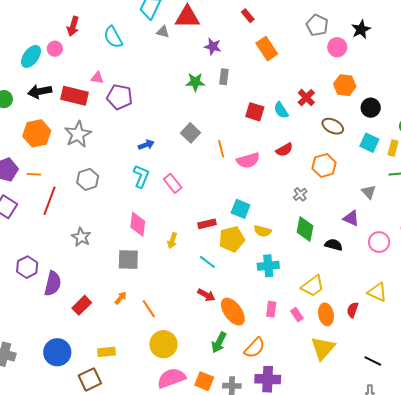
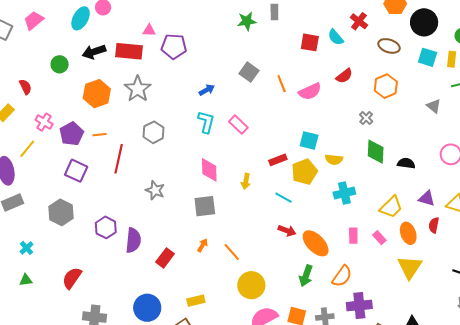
black circle: (371, 108) -> (424, 22), size x1.4
purple triangle: (351, 218) -> (427, 198), moved

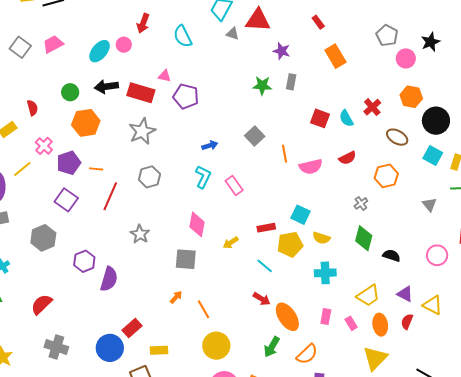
orange hexagon: (97, 94) -> (86, 123), moved
yellow arrow: (246, 181) -> (231, 243), turned 35
red rectangle: (165, 258) -> (132, 328), moved

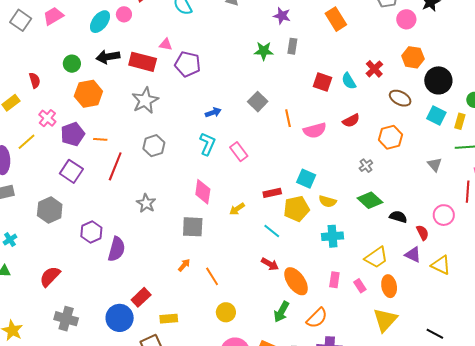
green diamond: (364, 238) -> (370, 200), turned -60
red semicircle: (407, 322) -> (423, 233), moved, turned 133
yellow circle: (216, 346) -> (226, 312), size x0.7

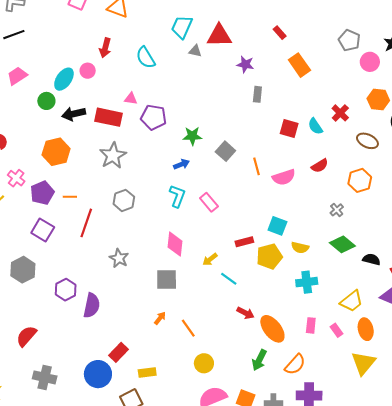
green star: (264, 51) -> (192, 136), moved
green circle: (72, 64) -> (46, 101), moved
cyan line: (272, 231) -> (229, 279), moved

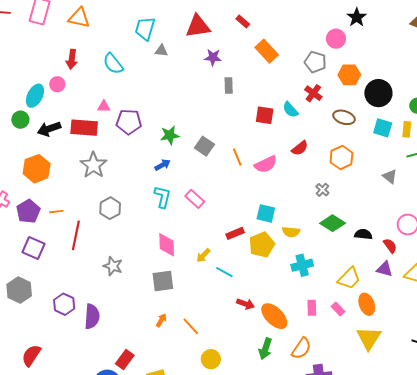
red triangle: (219, 36) -> (198, 26), moved
gray pentagon: (349, 40) -> (315, 62), moved

